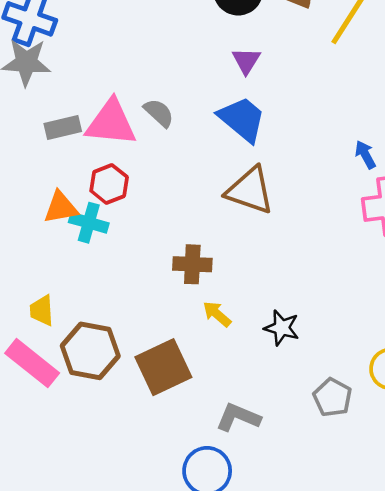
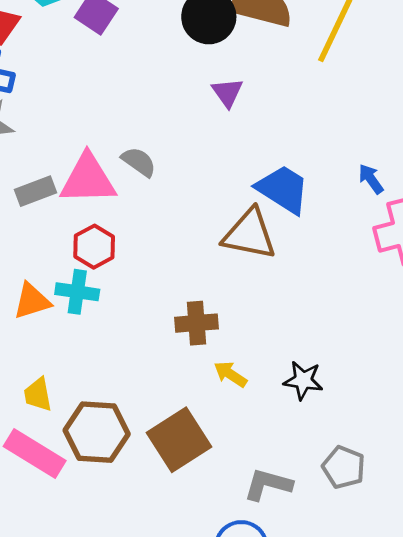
blue trapezoid: (242, 119) -> (283, 189), moved
orange triangle: (61, 208) -> (32, 301), moved
gray pentagon: (332, 397) -> (344, 467), moved

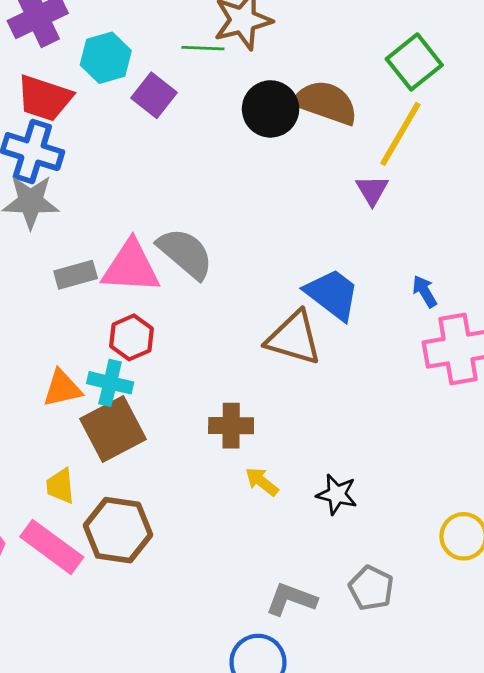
purple triangle: (227, 93) -> (372, 190), moved
gray semicircle: (139, 162) -> (185, 253), size x1.6
brown square: (179, 440) -> (113, 429), moved

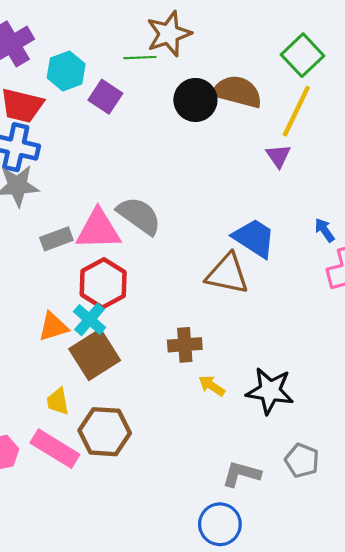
red hexagon: (132, 337) -> (103, 283), size x1.4
cyan cross: (110, 383) -> (90, 319), turned 32
black star: (337, 494) -> (270, 391), size x1.5

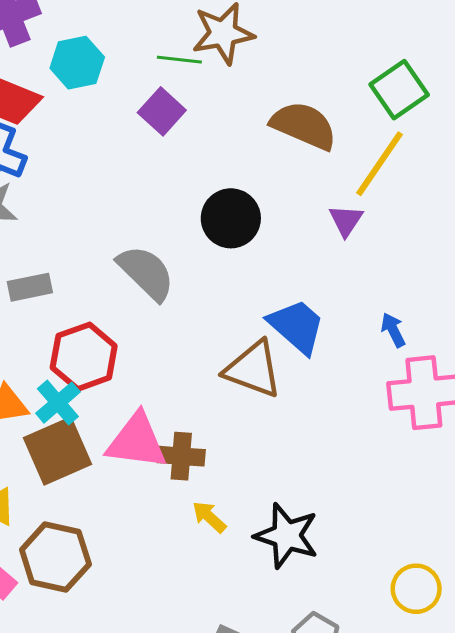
purple square: (105, 97) -> (162, 111), moved
black circle: (195, 100) -> (231, 218), moved
pink triangle: (98, 229) -> (137, 441), moved

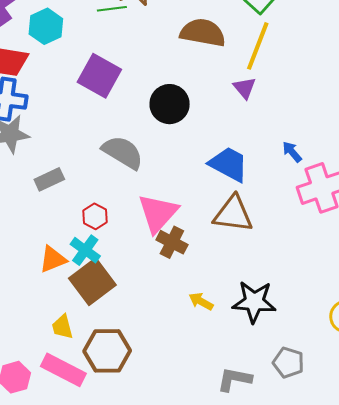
purple square: (162, 111) -> (99, 76), moved, size x1.4
red hexagon: (84, 357) -> (95, 216), size x0.6
brown triangle: (253, 369) -> (233, 214), moved
pink triangle: (137, 441) -> (158, 213), moved, turned -42
brown cross: (181, 456) -> (172, 242), moved, turned 36

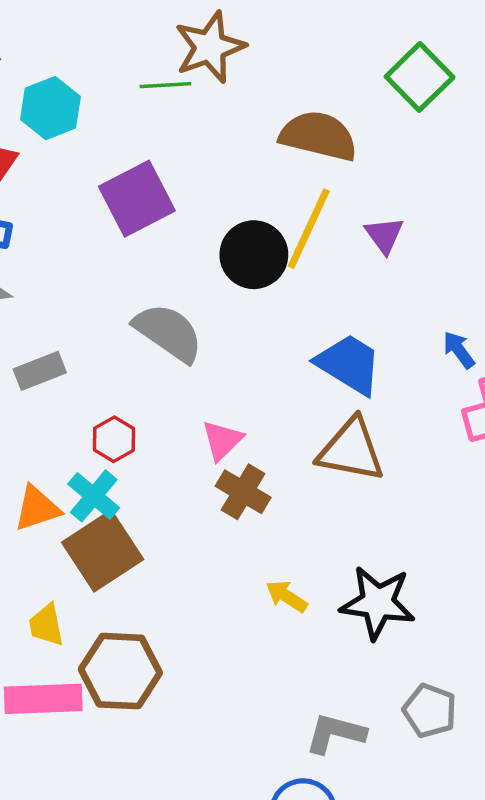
yellow line: (258, 46) -> (309, 229), moved
purple square: (99, 76) -> (137, 199), turned 30
pink triangle: (158, 213) -> (222, 440), size x0.6
pink rectangle: (63, 370) -> (43, 699), turned -33

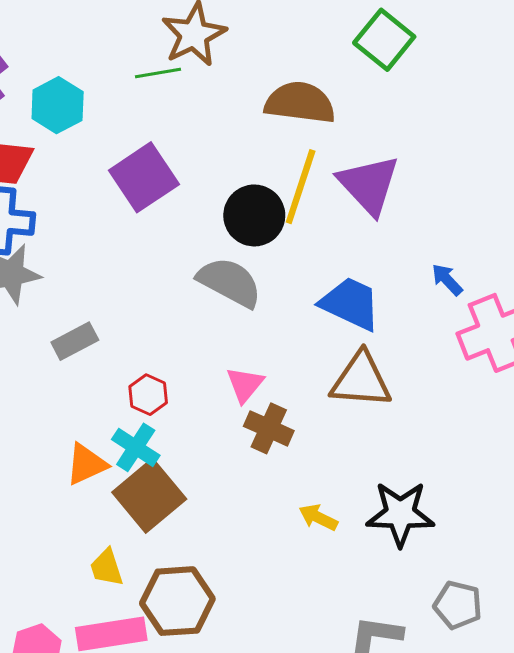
purple triangle: (384, 235) -> (369, 185), size x1.8
gray semicircle: (168, 332) -> (230, 282), moved

